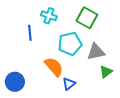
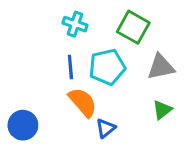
blue line: (30, 33) -> (70, 67), moved
gray triangle: (96, 52) -> (161, 67), moved

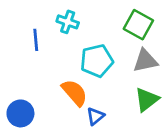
green square: (133, 27) -> (138, 25), moved
blue line: (70, 67) -> (36, 40), moved
green triangle: (162, 110) -> (147, 100), size x1.4

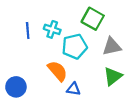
cyan cross: (68, 22) -> (52, 29), moved
green square: (138, 25) -> (93, 19), moved
blue triangle: (95, 116) -> (73, 89), turned 48

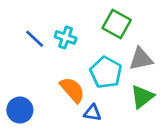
blue line: (28, 30) -> (35, 39), turned -42
cyan pentagon: (75, 46) -> (106, 72), moved, turned -30

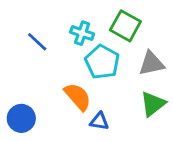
cyan cross: (66, 37) -> (82, 33), moved
cyan pentagon: (106, 72) -> (102, 62), moved

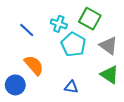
gray triangle: (151, 63) -> (109, 46), turned 48
orange semicircle: (78, 97) -> (34, 65), moved
green triangle: (153, 104) -> (110, 75), turned -48

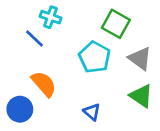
cyan cross: (59, 24) -> (51, 17), moved
blue triangle: (71, 87) -> (92, 112), turned 32

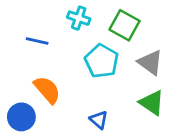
cyan cross: (51, 17) -> (79, 18), moved
blue line: (35, 39) -> (37, 41), turned -30

